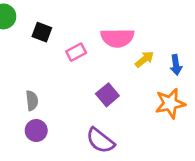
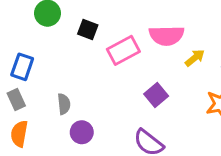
pink rectangle: (76, 52) -> (123, 50), size x1.5
gray semicircle: (32, 101) -> (64, 104), moved

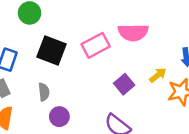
black square: (88, 30) -> (52, 51), moved, size x1.6
yellow arrow: (195, 58) -> (158, 75), moved

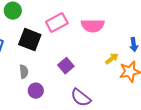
pink rectangle: (96, 45) -> (57, 23), moved
purple square: (124, 84) -> (66, 66), moved

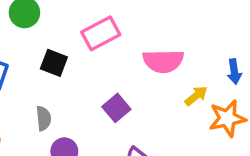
pink semicircle: (93, 26) -> (163, 61), moved
black square: (30, 40) -> (54, 63), size x0.7

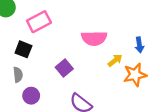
pink rectangle: (101, 33) -> (39, 22), moved
black square: (54, 63) -> (23, 49), moved

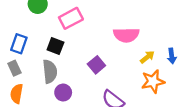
blue arrow: (139, 45) -> (172, 56), moved
gray semicircle: (18, 75) -> (50, 71), size x1.5
orange star: (135, 75) -> (153, 81), moved

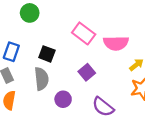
pink rectangle: (71, 18) -> (84, 33), moved, turned 65
purple circle: (63, 93) -> (63, 99), moved

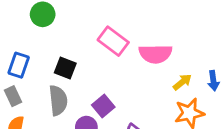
purple square: (87, 72) -> (103, 106), moved

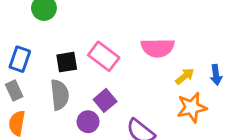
pink rectangle: (113, 41) -> (104, 56), moved
black square: (65, 68) -> (67, 62), turned -30

